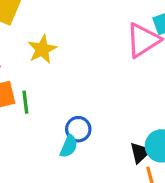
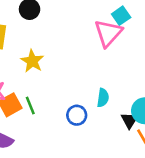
cyan semicircle: (69, 146) -> (103, 98), moved

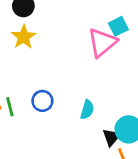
yellow star: (32, 61) -> (24, 37), moved
blue circle: (77, 115) -> (42, 101), moved

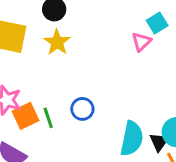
pink triangle: (102, 43) -> (141, 42), size x0.6
cyan semicircle: (87, 110) -> (132, 139), moved, size x1.6

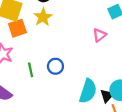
pink triangle: (141, 42) -> (99, 35), moved
orange square: (25, 116) -> (17, 28), moved

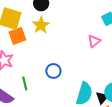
green line: (31, 70) -> (25, 83), moved

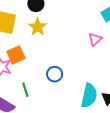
orange square: (17, 36) -> (16, 55), moved

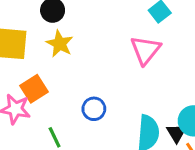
pink triangle: (95, 39) -> (146, 50), size x1.5

